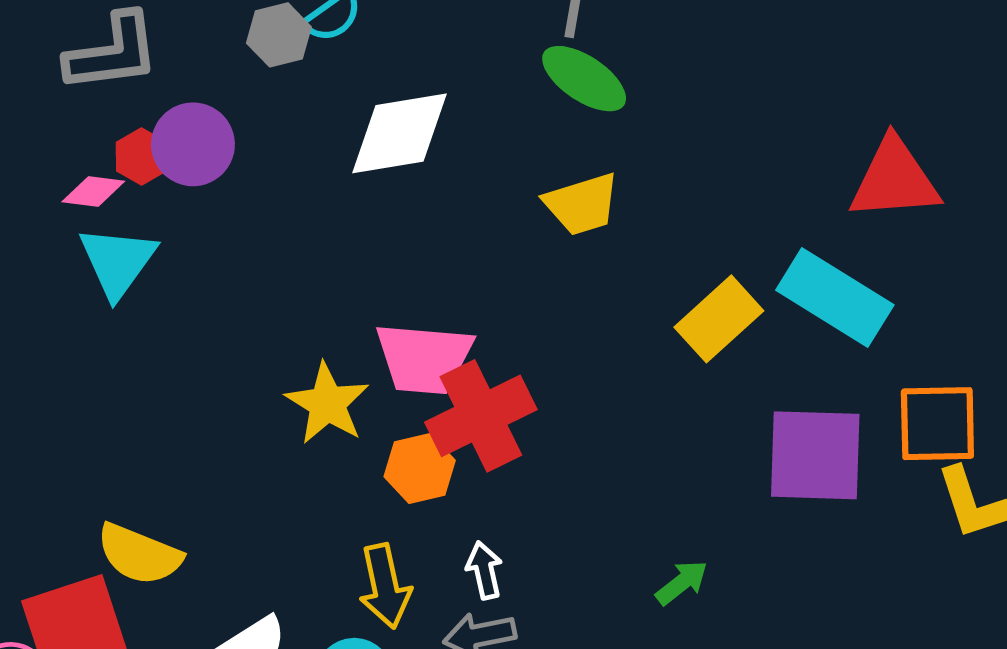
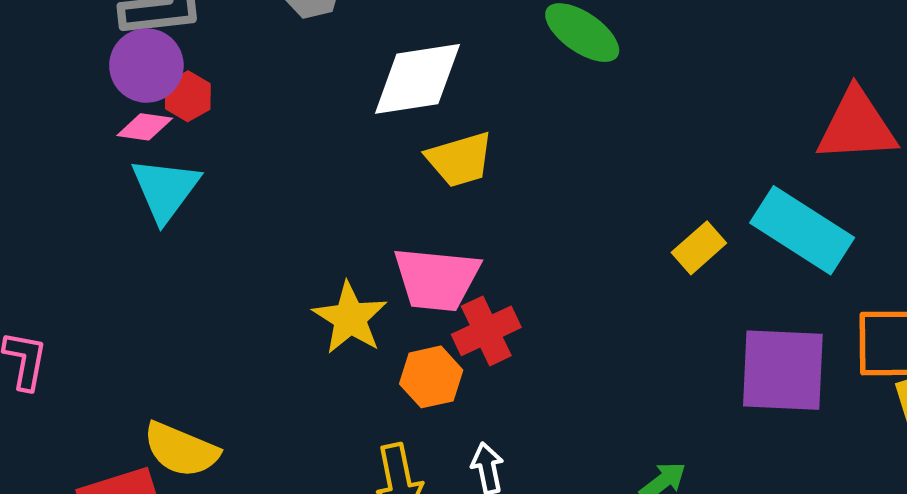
purple circle: (193, 144) -> (146, 66), moved
yellow trapezoid: (582, 204) -> (460, 159), moved
yellow rectangle: (719, 319) -> (699, 248), size x0.7
red cross: (481, 416) -> (486, 331), size x0.7

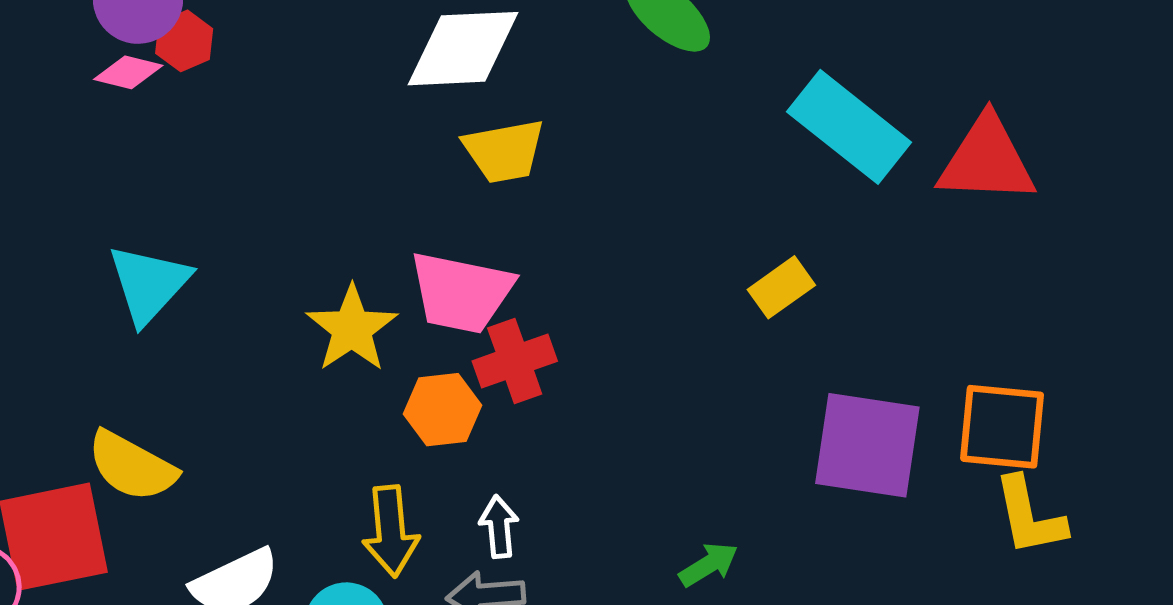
cyan triangle: (165, 189) -> (149, 284), moved
cyan rectangle: (802, 230) -> (849, 127), moved

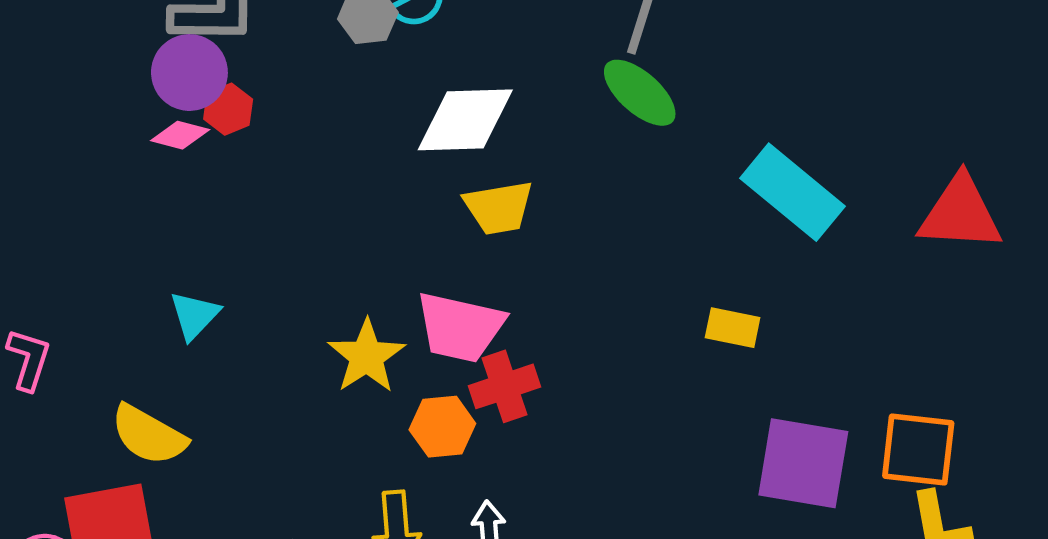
red triangle: (987, 160) -> (960, 213), moved
cyan triangle: (149, 284) -> (194, 315), size x0.7
yellow rectangle: (781, 287) -> (733, 328), turned 46
yellow semicircle: (132, 466) -> (149, 435), moved

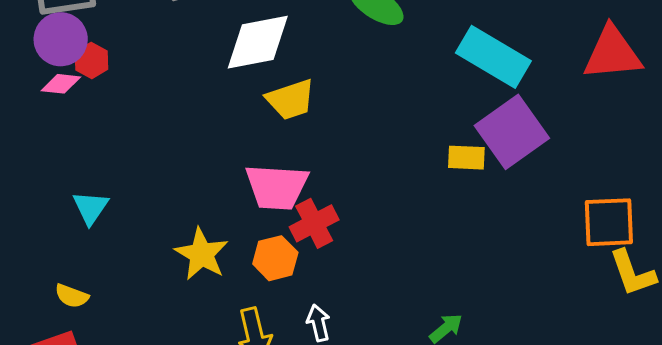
yellow star: (367, 356) -> (202, 254), moved
yellow semicircle: (149, 435) -> (72, 296), size x0.6
purple square: (803, 463) -> (512, 132), moved, turned -36

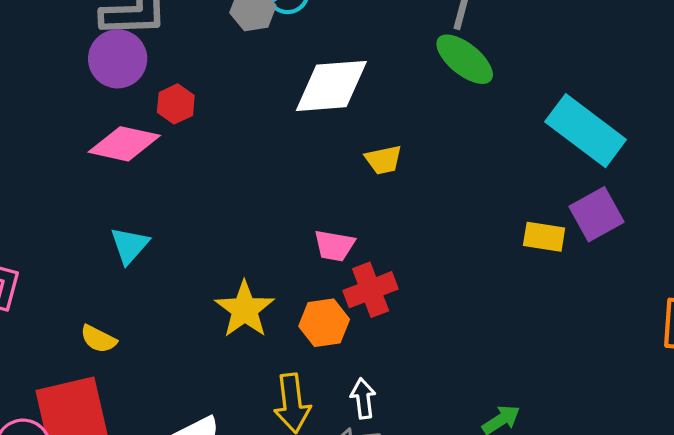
red hexagon: (92, 60) -> (176, 104), moved
pink diamond: (61, 84) -> (124, 144), moved, size x1.6
yellow trapezoid: (291, 100) -> (383, 160), moved, size x0.7
purple square: (512, 132) -> (596, 214), size x0.7
pink trapezoid: (277, 187) -> (334, 246), size x0.6

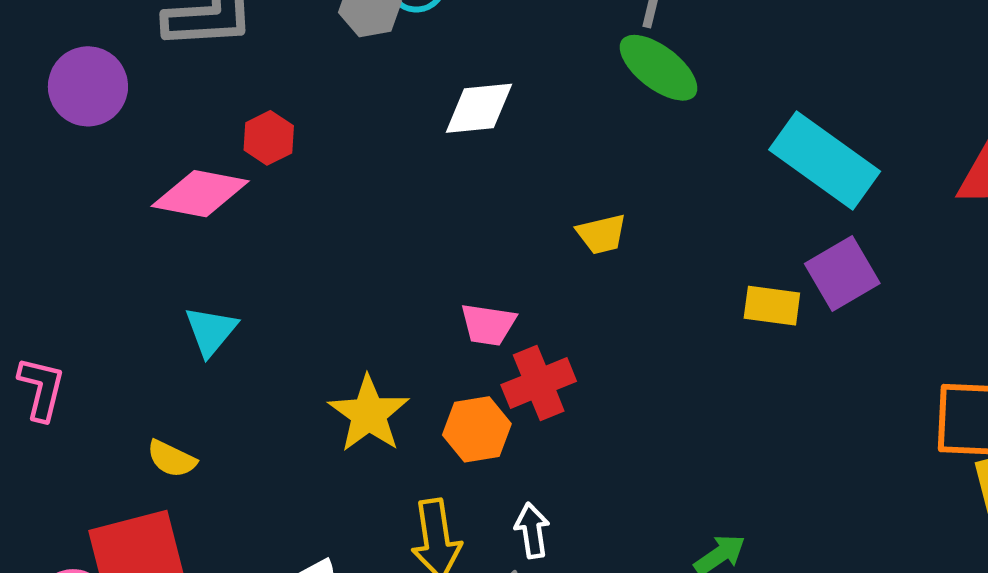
purple circle: (118, 59) -> (88, 86), moved
white diamond: (331, 86) -> (479, 108), size x0.7
yellow trapezoid: (383, 160) -> (601, 234), moved

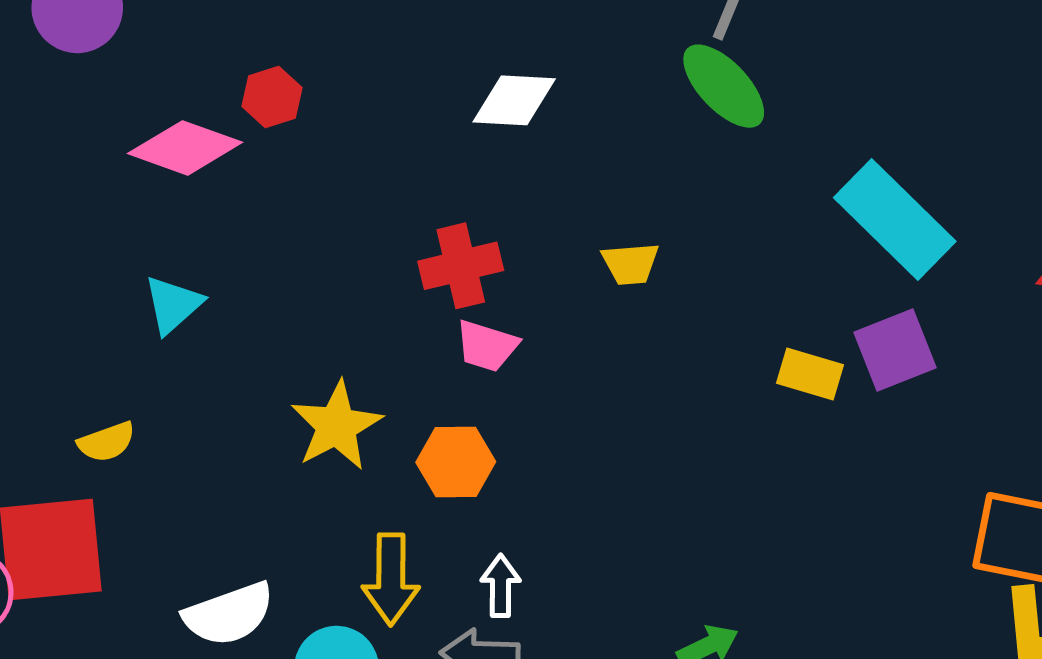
red cross: (539, 383) -> (461, 266), moved
yellow semicircle: (172, 459) -> (107, 442), turned -54

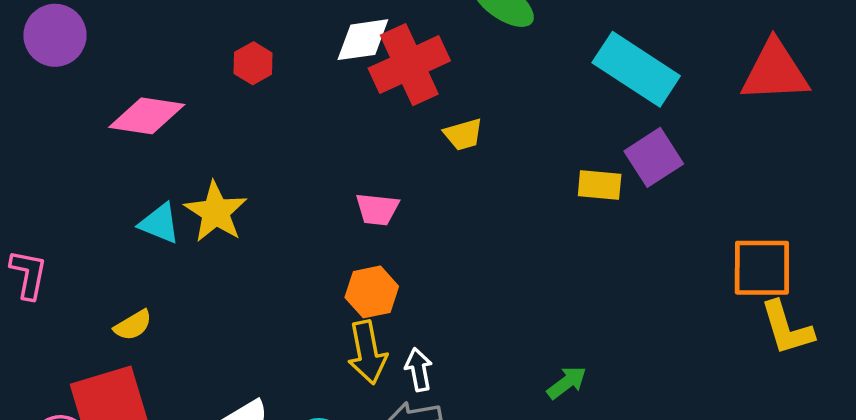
red hexagon: (272, 97) -> (253, 63), moved
red cross: (461, 266) -> (409, 65), moved, size x1.4
cyan triangle: (173, 305) -> (160, 223), turned -45
yellow star: (337, 426) -> (216, 212), moved
yellow arrow: (391, 579) -> (367, 352), moved

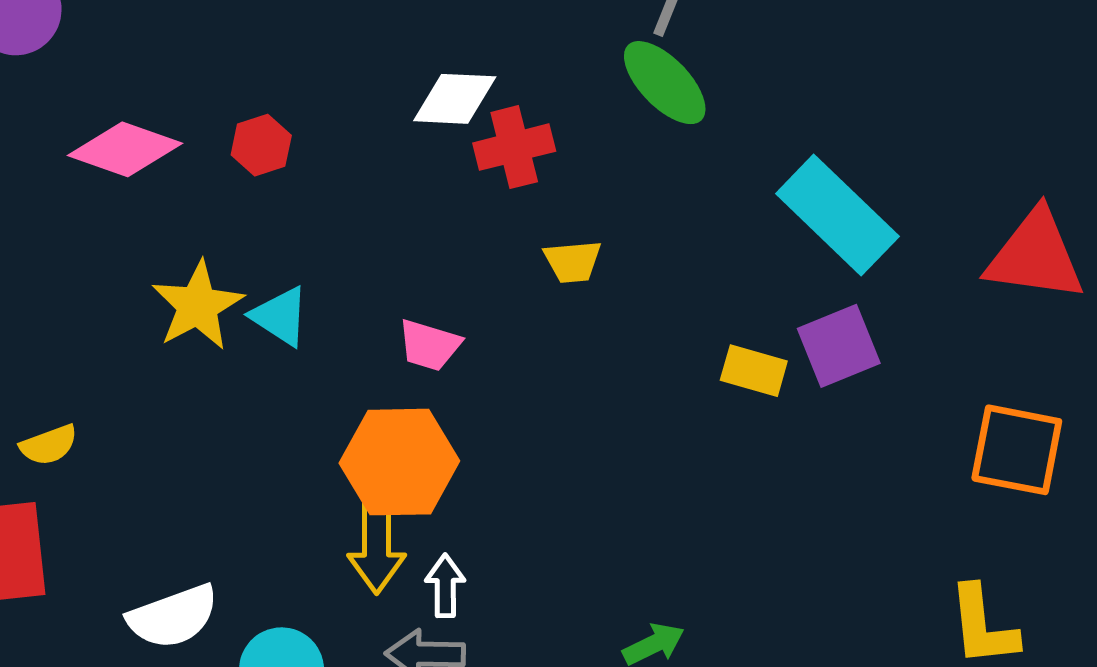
red hexagon: (253, 63) -> (261, 145), moved
red cross: (409, 65) -> (514, 147), size x0.7
cyan triangle: (160, 223) -> (280, 316), moved
orange square: (762, 268) -> (1017, 450), moved
orange hexagon: (372, 292) -> (399, 462), size x1.5

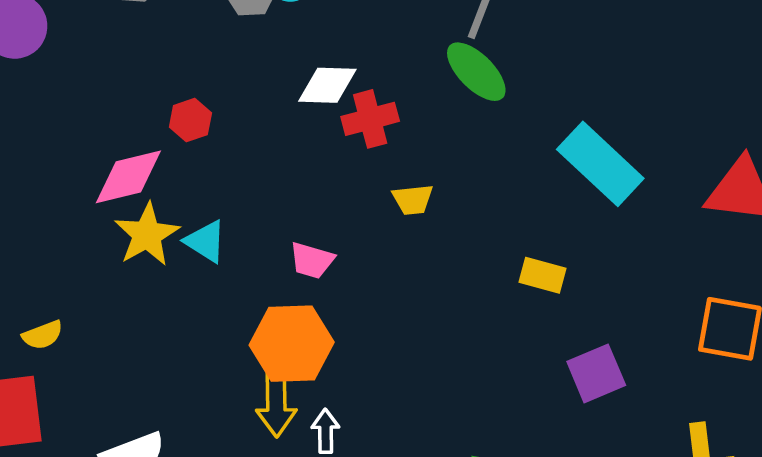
pink diamond: (125, 149) -> (128, 177), moved, turned -32
purple square: (839, 346) -> (596, 373), moved

